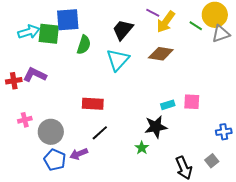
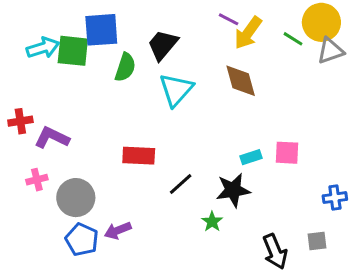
black trapezoid: (123, 30) -> (163, 45), moved
brown diamond: (161, 54) -> (241, 81), turned 65
purple L-shape: (35, 75) -> (52, 138), moved
black line: (100, 133) -> (181, 184), moved
gray square: (212, 161) -> (317, 241), turned 32

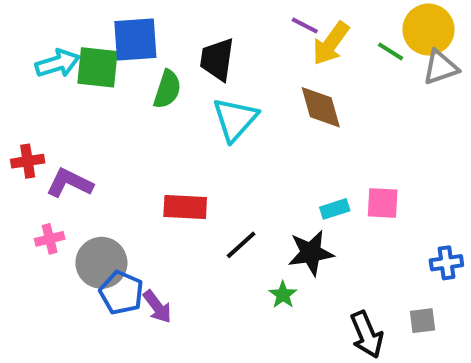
black trapezoid: (163, 45) -> (217, 59), turned -32
purple arrow: (118, 231) -> (157, 307), turned -105
blue pentagon: (82, 240) -> (121, 293), moved

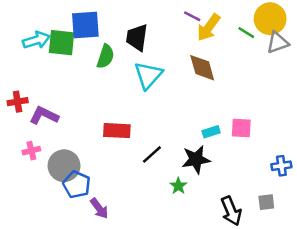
purple arrow: (157, 307) -> (99, 208), moved

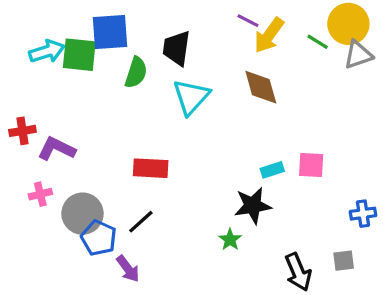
black line: (152, 154) -> (141, 222), moved

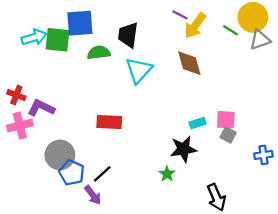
green semicircle: (136, 73) -> (99, 53), turned -115
red cross: (22, 131) -> (16, 95), turned 30
pink cross: (40, 194) -> (20, 126), moved, size x1.5
black line: (141, 222) -> (102, 174), moved
gray square: (344, 261) -> (228, 135), moved, turned 35

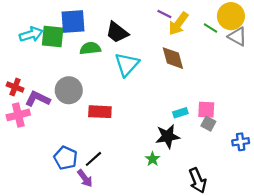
black trapezoid: (128, 35) -> (117, 32), turned -60
gray triangle: (260, 40) -> (237, 37), turned 48
gray circle: (60, 155) -> (69, 90), moved

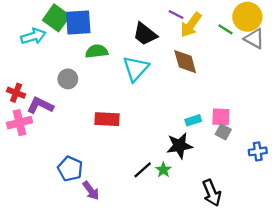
black trapezoid: (117, 32) -> (145, 34), moved
green square: (53, 37) -> (56, 18), moved, turned 30
gray circle: (69, 90) -> (68, 79), moved, size x0.7
black line: (93, 159) -> (143, 170), moved

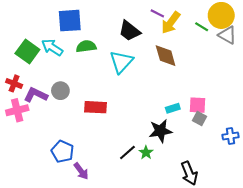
green square: (56, 18) -> (27, 52), moved
cyan arrow: (33, 36) -> (52, 47), moved, turned -130
gray circle: (68, 79) -> (60, 91), moved

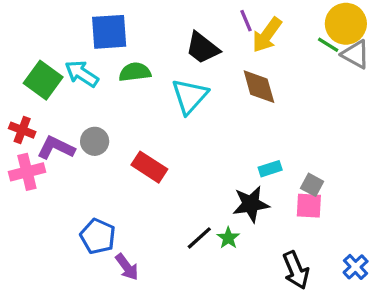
purple line: (157, 13) -> (246, 21), turned 40
green line: (202, 27) -> (328, 45), moved
pink square: (198, 105) -> (309, 206), moved
red rectangle: (95, 107) -> (149, 167), turned 30
blue cross: (231, 136) -> (356, 267), moved, turned -35

